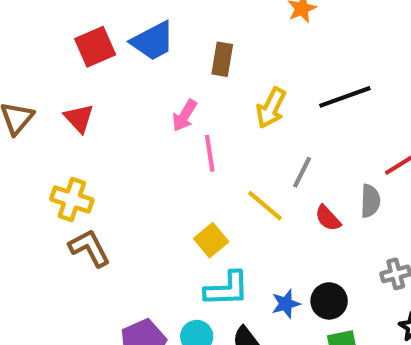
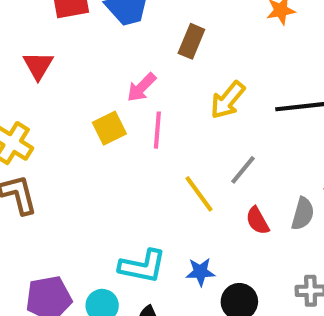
yellow square: (211, 240) -> (109, 128), moved
blue star: (286, 304) -> (200, 272), moved

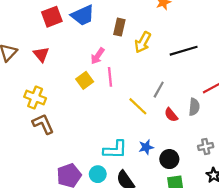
yellow arrow: (228, 100) -> (143, 42), moved

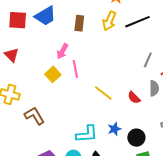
red square: (52, 17) -> (18, 20), turned 30
yellow arrow: (143, 42) -> (109, 21), moved
black line: (184, 51) -> (138, 22), moved
gray line: (159, 90) -> (148, 60), moved
brown L-shape: (43, 124) -> (34, 116), moved

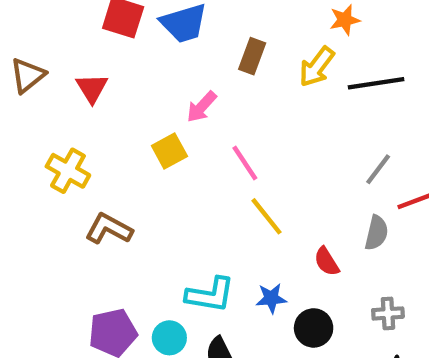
pink line: (75, 69) -> (245, 163), moved, turned -36
red semicircle: (134, 98) -> (327, 262), moved
brown L-shape: (34, 116) -> (109, 229), turned -45

